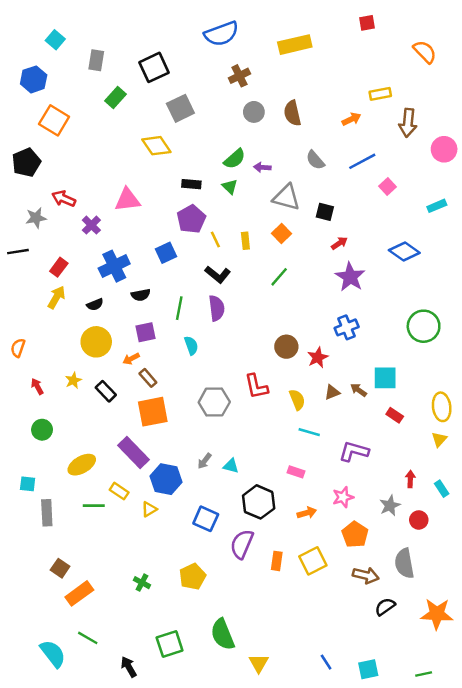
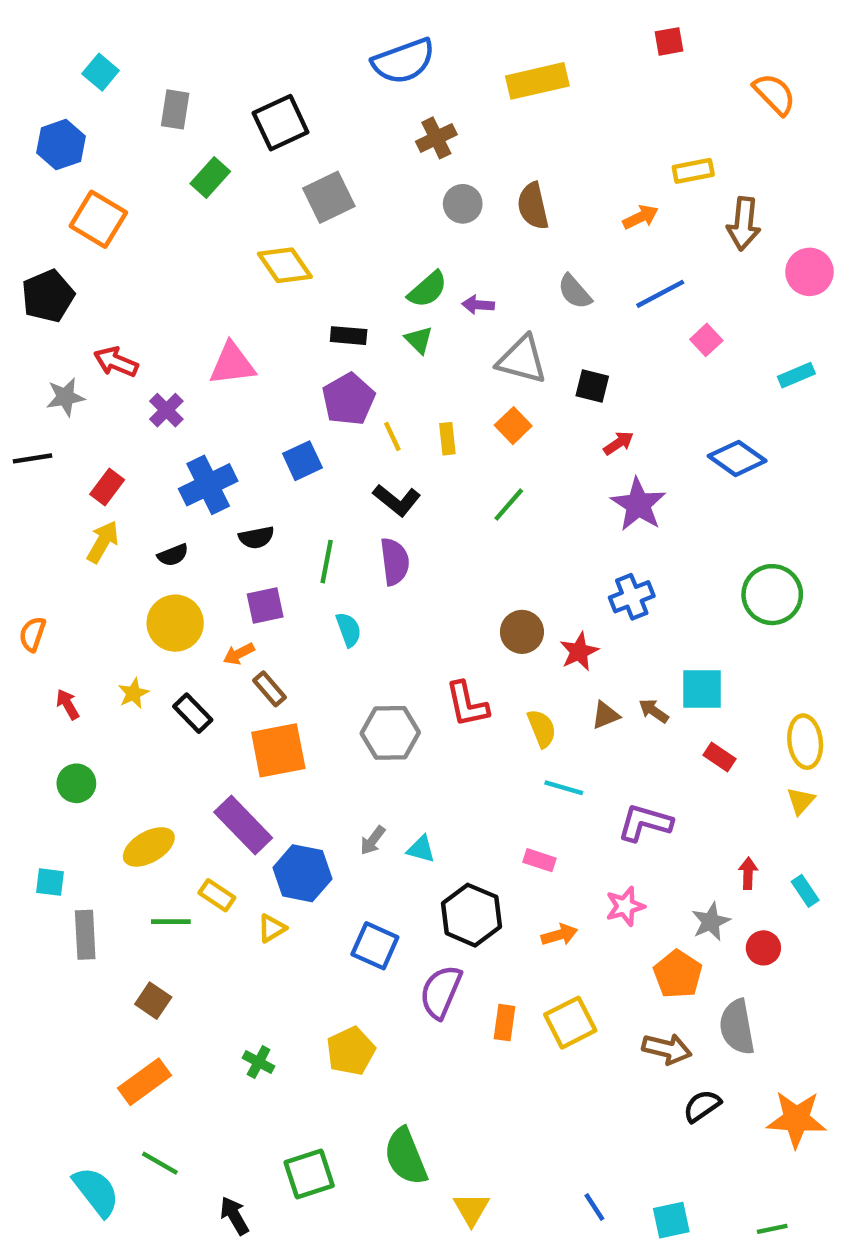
orange pentagon: (355, 534) -> (678, 974), moved
brown square: (60, 568) -> (153, 1001), moved

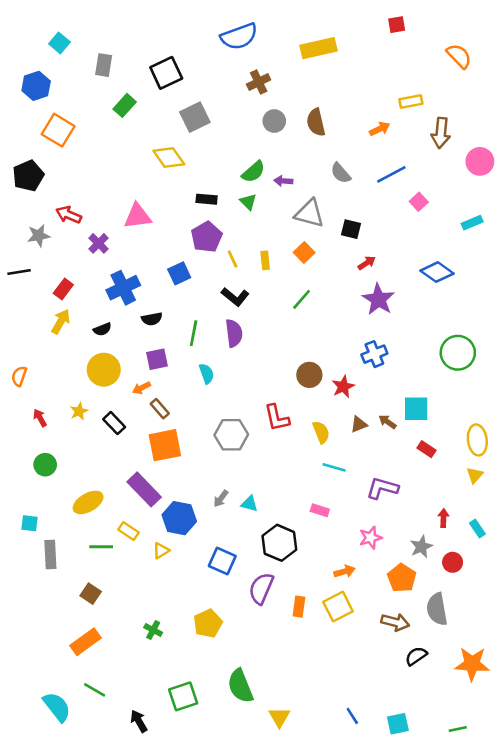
orange arrow: (559, 935) -> (345, 571), moved

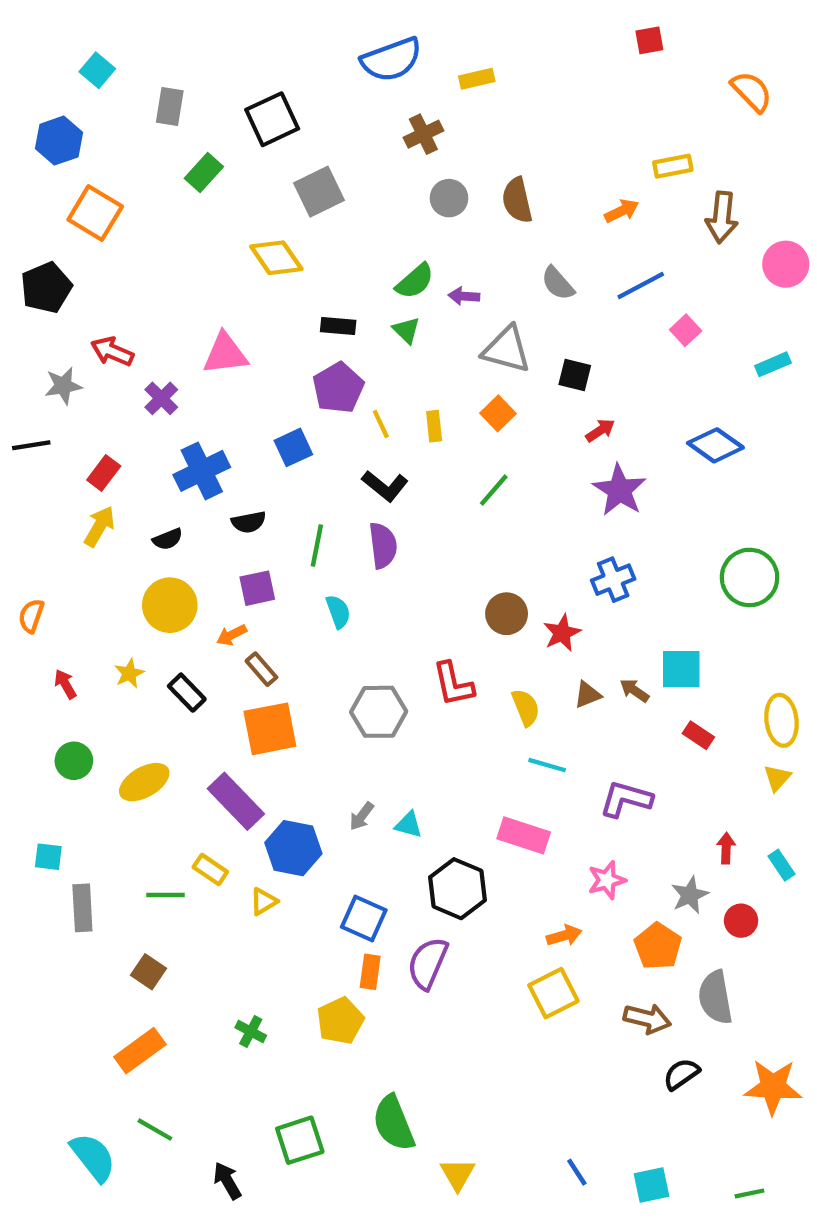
yellow rectangle: (318, 48) -> (477, 79), moved, size x0.6
yellow ellipse: (88, 502) -> (144, 782), moved
pink rectangle: (320, 510) -> (524, 835), size x1.6
orange rectangle: (299, 607) -> (370, 972), moved

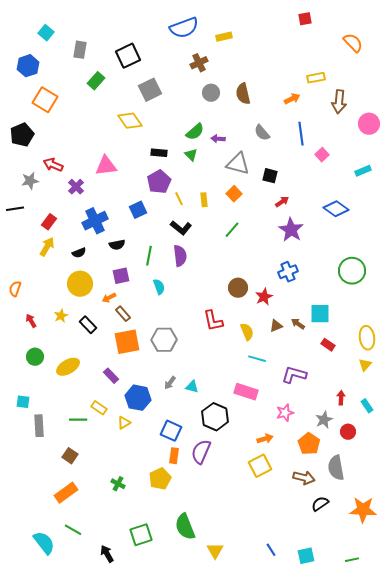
blue line: (641, 285) -> (301, 134), turned -70
gray hexagon: (379, 712) -> (164, 340), moved
purple rectangle: (236, 801) -> (111, 376), size x0.6

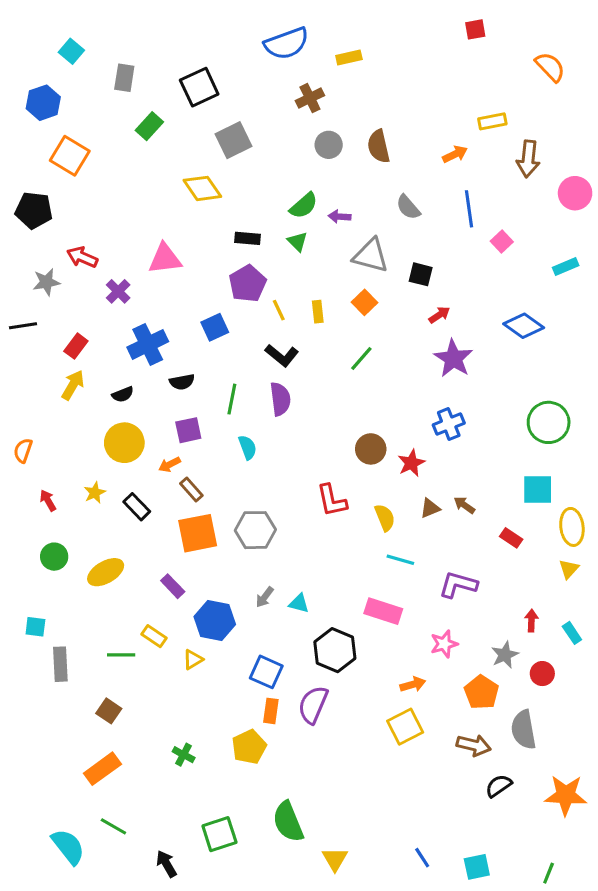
black pentagon: (22, 135) -> (34, 210), turned 30
cyan square: (320, 314) -> (538, 489), moved
green line: (352, 560) -> (549, 873), turned -56

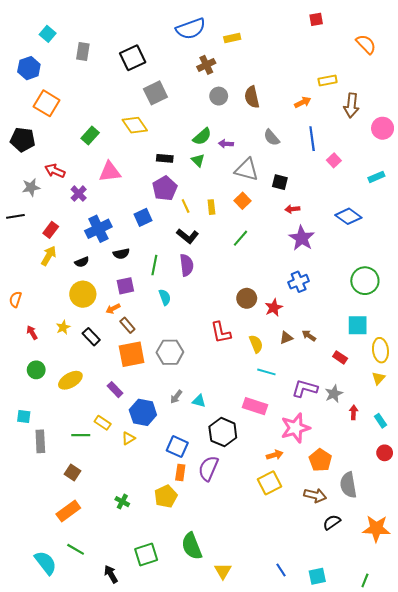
green rectangle: (149, 126) -> (90, 135), moved
red arrow: (439, 315) -> (292, 209), turned -152
pink star: (444, 644) -> (295, 428), size x1.6
gray star: (505, 655) -> (334, 394), moved
red circle: (542, 674) -> (385, 453), moved

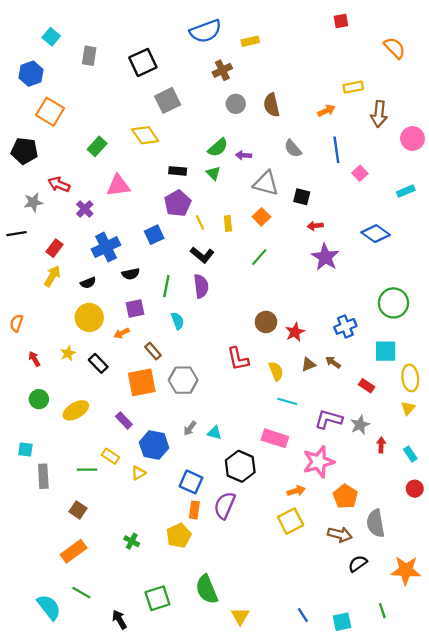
blue cross: (299, 282) -> (345, 326), moved
brown rectangle: (127, 325) -> (153, 351), moved
green line: (365, 580) -> (382, 611), moved, turned -40

